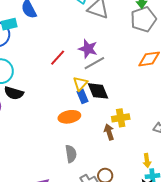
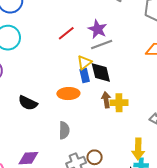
black semicircle: (14, 93) -> (28, 103), moved
brown arrow: (109, 132) -> (106, 100), moved
yellow arrow: (147, 161) -> (138, 149), size x1.5

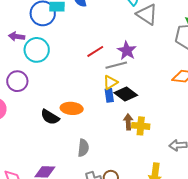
gray line: (102, 45) -> (116, 65), moved
black diamond: (101, 73) -> (126, 94), turned -45
orange ellipse: (68, 94) -> (72, 108), moved

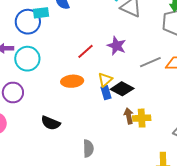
gray line: (116, 65) -> (150, 62), moved
orange ellipse: (72, 108) -> (72, 81), moved

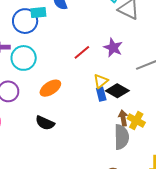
orange ellipse: (72, 81) -> (50, 88), moved, turned -30
yellow cross: (142, 118) -> (136, 121), turned 30
gray semicircle: (88, 148) -> (121, 137), moved, size x1.4

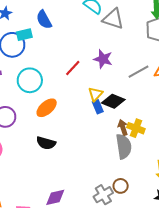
cyan circle: (24, 58) -> (30, 80), moved

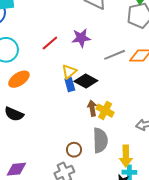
purple star: (103, 59) -> (81, 38), turned -30
gray semicircle: (124, 146) -> (100, 140), moved
brown circle: (121, 186) -> (74, 150), moved

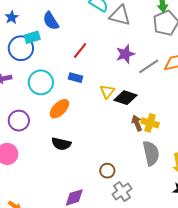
purple star: (81, 38) -> (125, 54), moved
red line: (50, 43) -> (80, 50), moved
blue rectangle: (70, 85) -> (76, 78), moved, turned -48
brown circle: (74, 150) -> (107, 171), moved

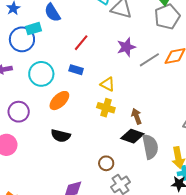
yellow triangle: (107, 92) -> (108, 84), turned -42
black diamond: (126, 98) -> (132, 136), moved
yellow cross: (150, 123) -> (106, 108), moved

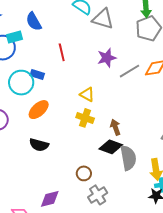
red line: (81, 43) -> (62, 52), turned -54
blue rectangle: (76, 70) -> (37, 74), moved

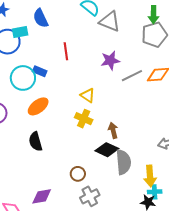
black semicircle: (39, 145) -> (35, 142), turned 54

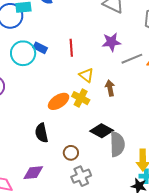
red line: (66, 51) -> (71, 48), moved
orange ellipse: (38, 106) -> (59, 101), moved
brown arrow: (113, 130) -> (110, 88), moved
black semicircle: (35, 142) -> (42, 133), moved

